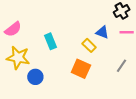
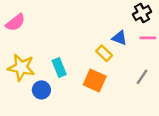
pink semicircle: (13, 29) -> (15, 22), moved
cyan rectangle: (51, 41) -> (59, 67), moved

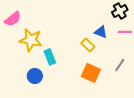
yellow star: (21, 67) -> (31, 40), moved
orange square: (95, 80) -> (91, 73), moved

